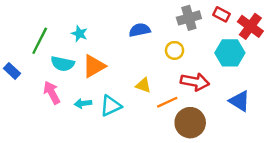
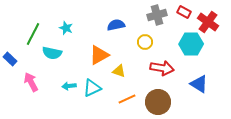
orange triangle: (94, 66) -> (99, 55), moved
pink arrow: (52, 93) -> (31, 82), moved
orange line: (167, 102) -> (127, 99), moved

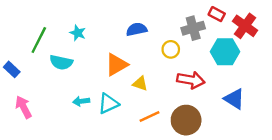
gray cross: (157, 15) -> (193, 28), moved
pink arrow: (31, 82) -> (23, 107), moved

